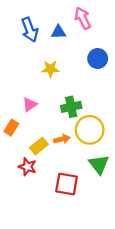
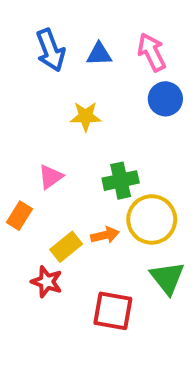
pink arrow: (83, 18) -> (152, 52), moved

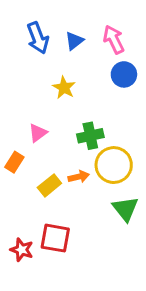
blue triangle: (99, 54) -> (74, 41), turned -36
yellow star: (86, 116) -> (64, 88), turned 30
red star: (47, 282) -> (22, 250), moved
red square: (113, 311) -> (55, 238), moved

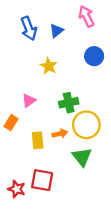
pink arrow: (114, 39) -> (86, 16), moved
yellow rectangle: (49, 185) -> (38, 140), turned -56
green triangle: (125, 209) -> (82, 157), moved

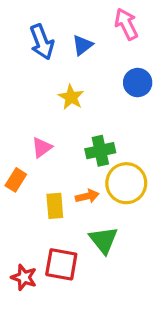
green triangle: (82, 157) -> (104, 240), moved

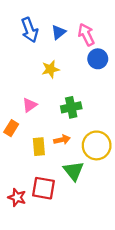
pink arrow: (126, 24) -> (86, 35), moved
yellow star: (71, 97) -> (50, 69), turned 30
yellow circle: (126, 183) -> (97, 145), moved

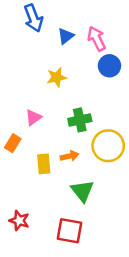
blue arrow: (30, 30) -> (33, 18), moved
yellow circle: (97, 145) -> (108, 146), moved
red square: (43, 188) -> (69, 231), moved

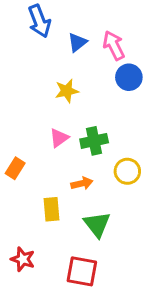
pink triangle: (33, 117) -> (59, 138), moved
yellow circle: (108, 146) -> (127, 171), size x0.7
yellow rectangle: (44, 164) -> (52, 209), moved

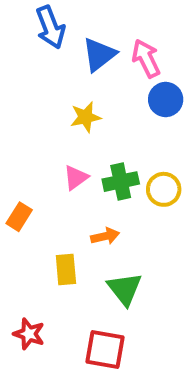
blue triangle: (77, 42) -> (99, 55), size x1.4
yellow circle: (127, 171) -> (164, 189), moved

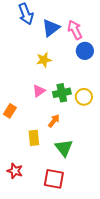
orange arrow: (105, 236) -> (54, 121), turned -40

